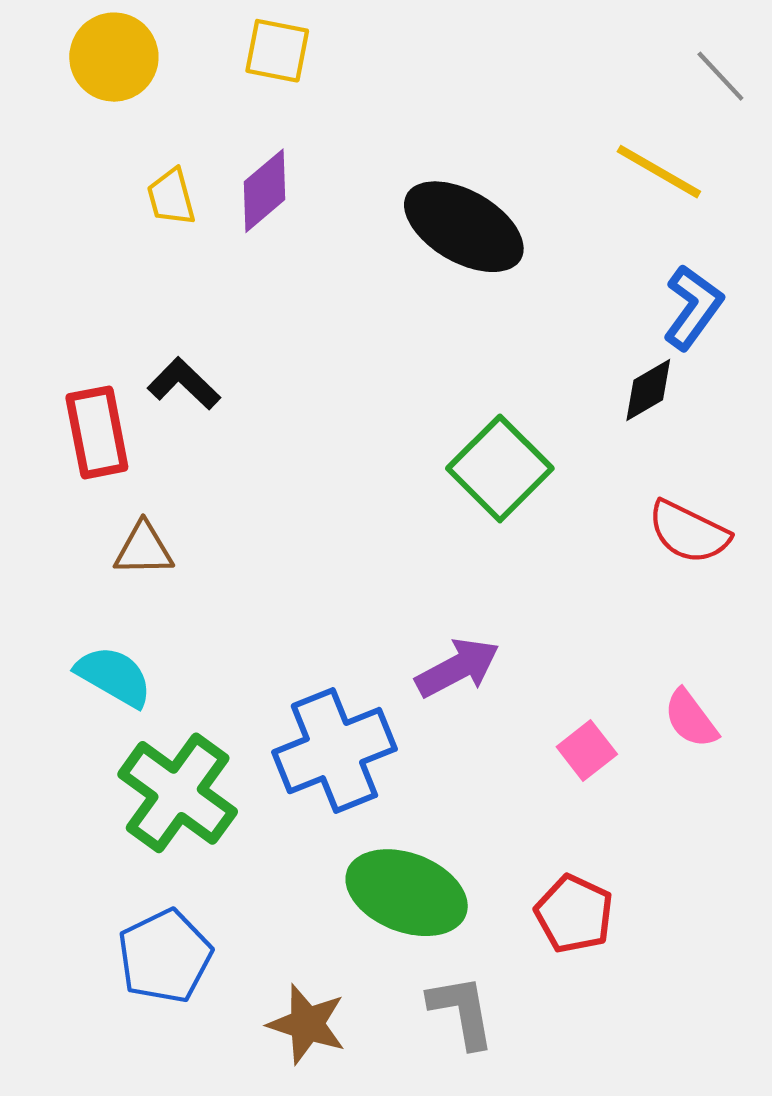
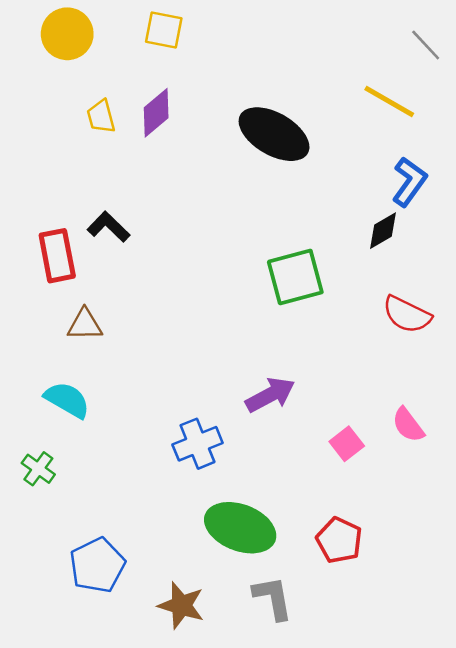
green square: (500, 468) -> (295, 277), turned 30
blue cross: (334, 751) -> (198, 444), size x0.7
green cross: (178, 793) -> (38, 469), moved, size x0.5

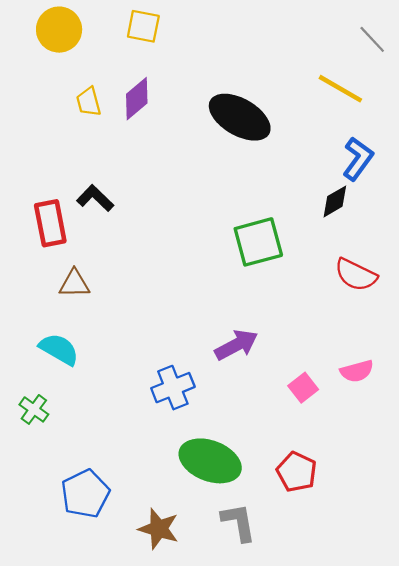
pink semicircle: (408, 425) -> (357, 371), turned -68

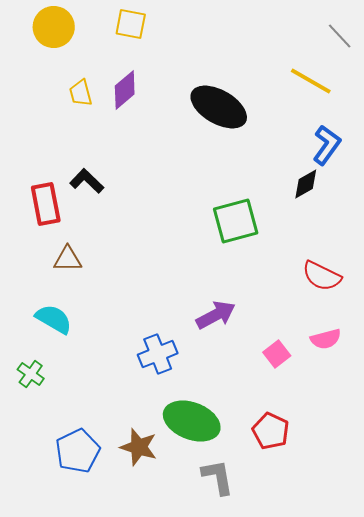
red semicircle: (356, 275) -> (322, 276), moved
brown star: (159, 529) -> (139, 447), moved

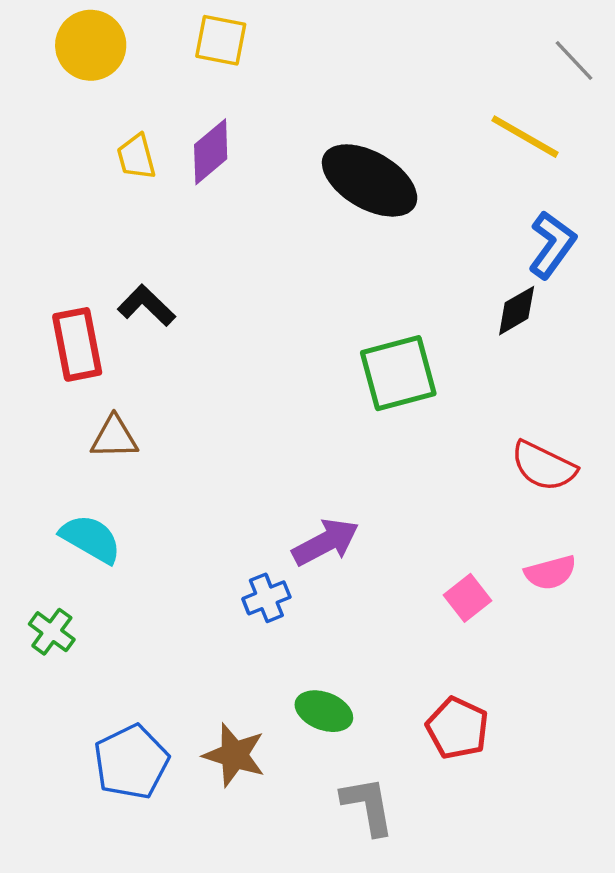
purple arrow: (216, 315) -> (326, 542), moved
blue cross: (158, 354) -> (266, 598), size x0.7
green ellipse: (192, 421) -> (324, 711), size x0.6

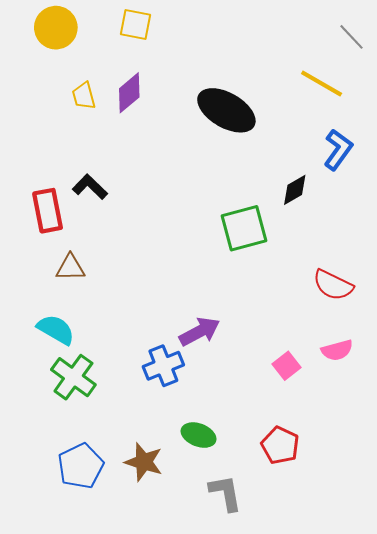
black diamond: (517, 311) -> (295, 190), moved
blue cross: (266, 598) -> (163, 366), size x1.4
green cross: (52, 632) -> (73, 377), moved, size x1.6

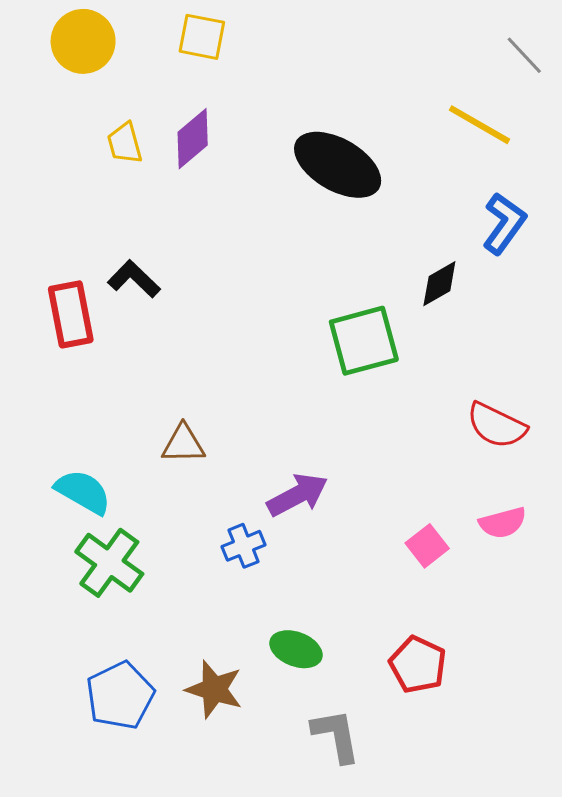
brown triangle: (70, 268) -> (183, 444), moved
blue cross: (163, 366) -> (244, 546), size x0.7

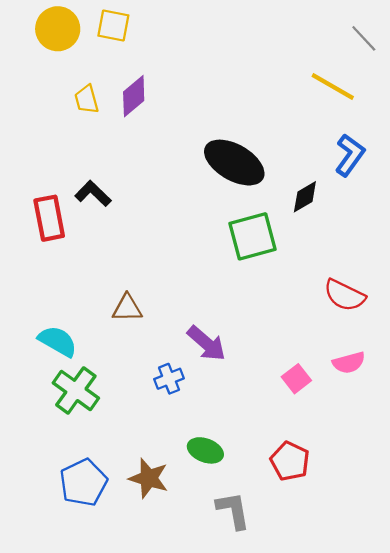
yellow square: (202, 37) -> (113, 26), moved
black ellipse: (338, 165) -> (234, 163), moved
purple arrow: (298, 495) -> (206, 343), turned 69

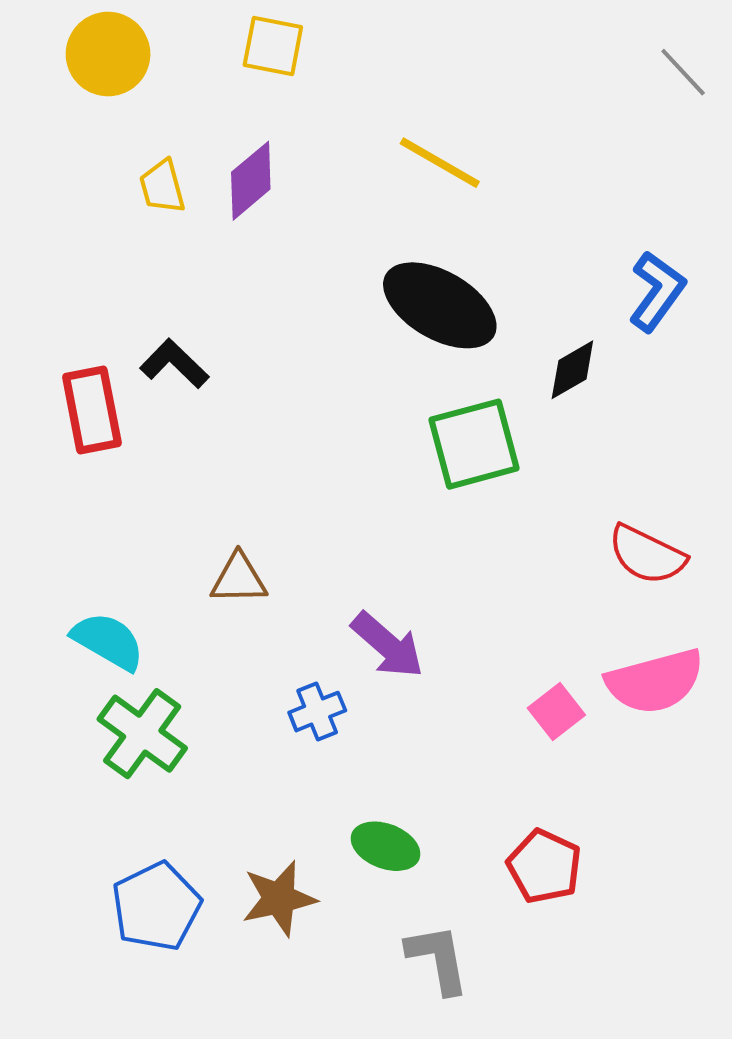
yellow square: (113, 26) -> (273, 46), moved
yellow line: (333, 87) -> (440, 163), moved
pink semicircle: (349, 363) -> (655, 681), size x1.6
brown star: (149, 478) -> (279, 898), turned -30

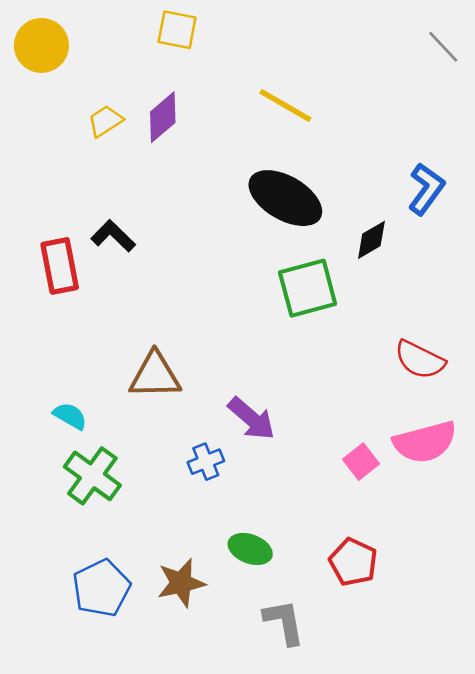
yellow circle: (108, 54) -> (41, 45), moved
yellow trapezoid: (162, 187) -> (105, 121), turned 72
brown triangle: (239, 579) -> (155, 375), size x1.4
cyan semicircle: (108, 641) -> (70, 416), size x0.7

